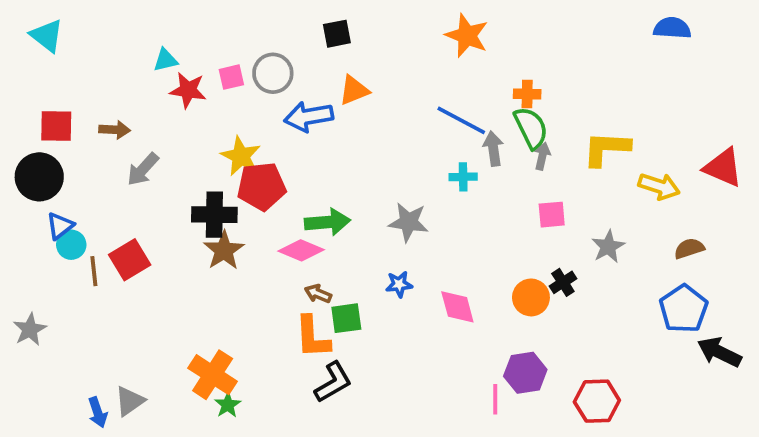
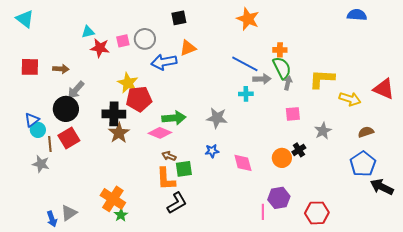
gray arrow: (493, 149) -> (262, 79), turned 96
black circle: (39, 177) -> (66, 109), moved
gray star: (30, 329) -> (41, 164), moved, turned -30

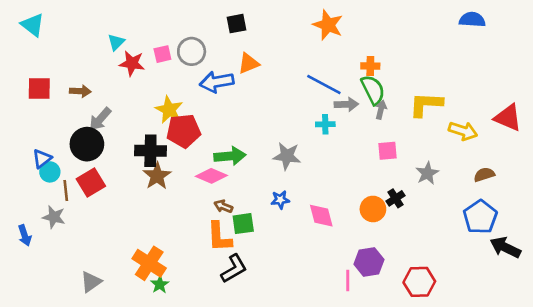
cyan triangle: (88, 32) -> (116, 42), turned -32
blue arrow: (52, 219) -> (25, 235), moved

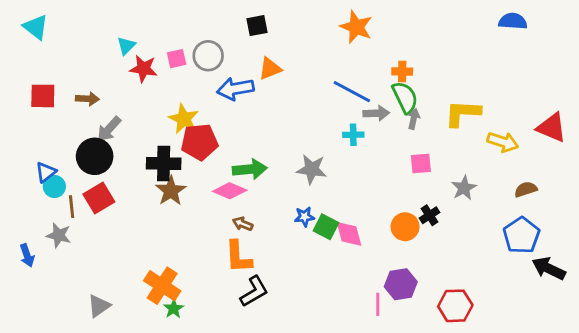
green square: (243, 224) -> (326, 227), moved, turned 35

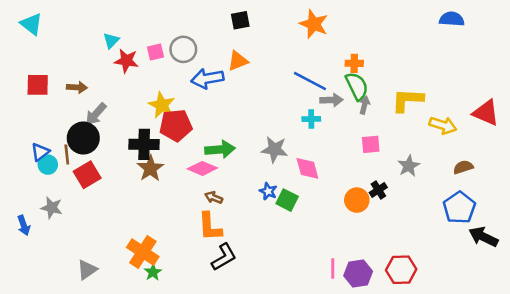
black square: (257, 26) -> (240, 20), moved
brown line: (72, 207) -> (67, 154), moved
blue star: (304, 217) -> (268, 191), turned 30
pink diamond: (349, 234) -> (307, 168), moved
purple hexagon: (401, 284) -> (358, 274), moved

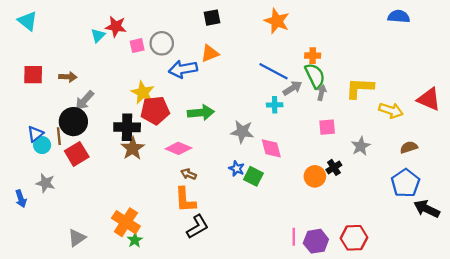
red star: (126, 61) -> (116, 27), moved
gray arrow: (331, 100) -> (293, 88), turned -30
green arrow: (220, 149) -> (201, 113), moved

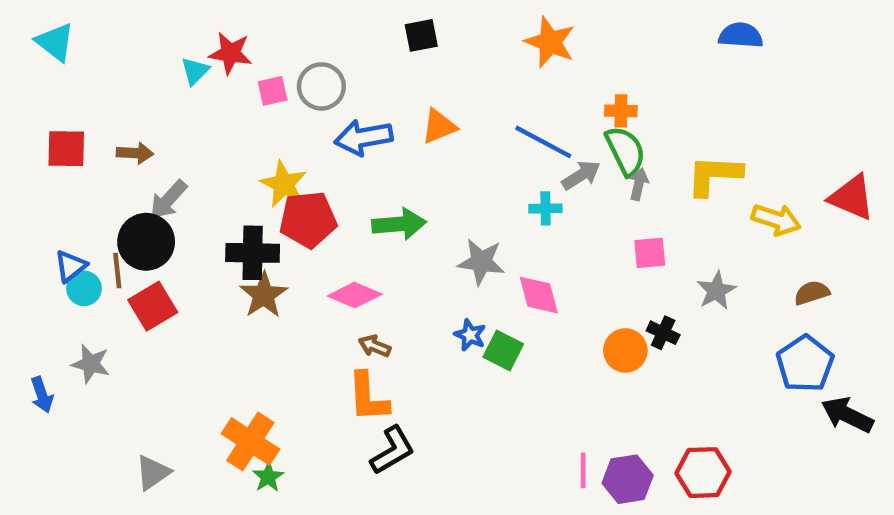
blue semicircle: (399, 16) -> (741, 35), moved
orange triangle: (210, 53) -> (439, 126), moved
black cross: (334, 167) -> (663, 333), turned -32

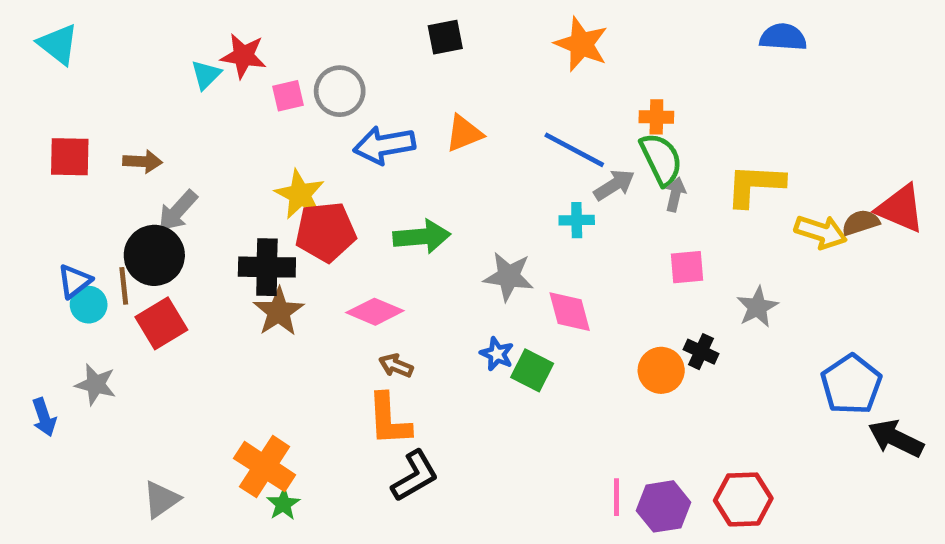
brown semicircle: (812, 293) -> (861, 223), moved

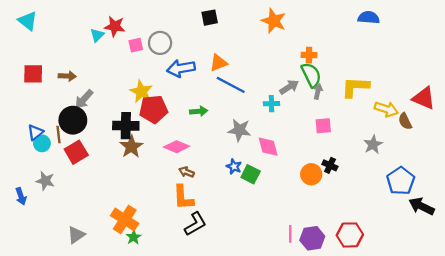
blue line: (574, 150) -> (231, 85), moved
brown semicircle: (861, 223) -> (405, 121), moved, turned -98
green arrow: (422, 237) -> (199, 111), size x0.7
gray star: (757, 307) -> (373, 144), moved

